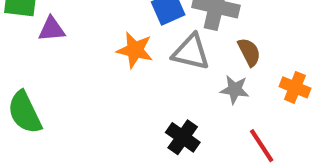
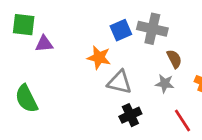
gray triangle: (191, 52) -> (119, 82), moved
black cross: (183, 137) -> (130, 115), turned 30

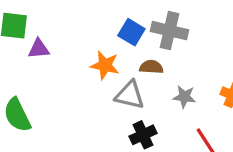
blue square: (121, 30) -> (131, 32), turned -35
brown semicircle: (174, 59) -> (151, 67), moved, turned -60

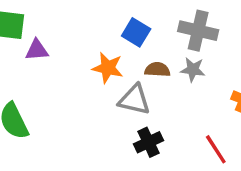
gray cross: (169, 31) -> (198, 31), moved
gray star: (184, 97) -> (193, 70), moved

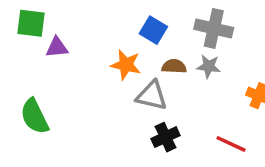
red line: (216, 149) -> (231, 144), turned -32

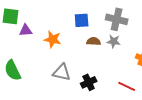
blue square: (153, 30) -> (82, 20), turned -35
orange star: (126, 65) -> (53, 39), moved
gray triangle: (152, 96) -> (62, 72), moved

